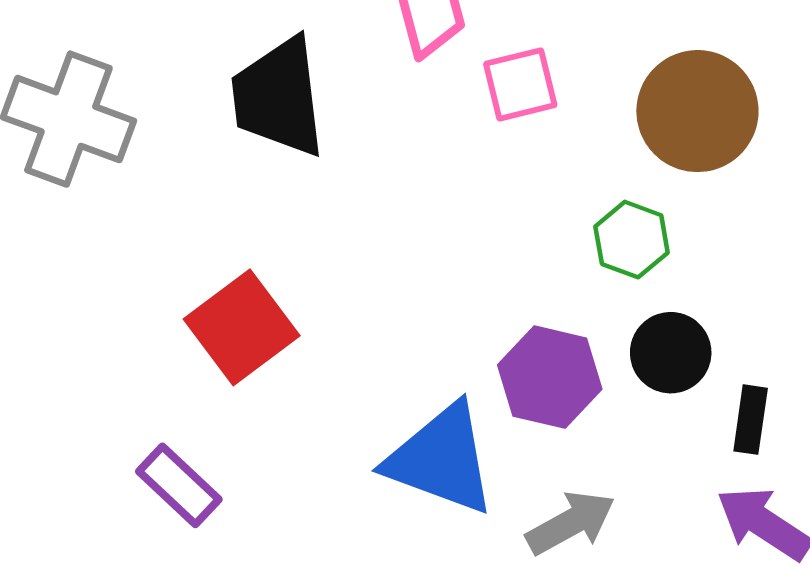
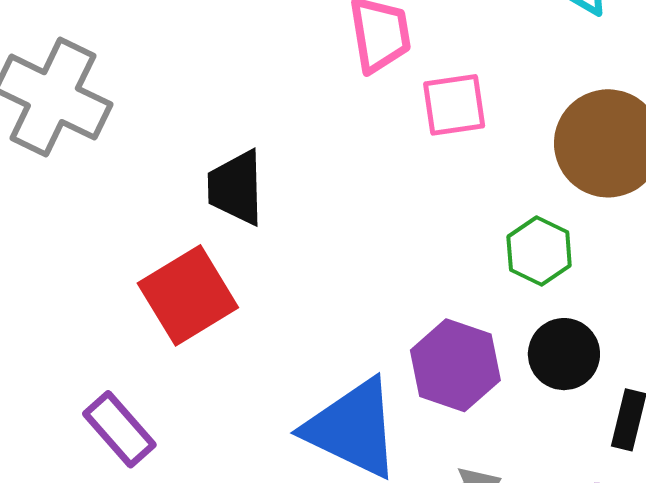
black trapezoid: (279, 97) -> (236, 188), moved, size x0.7

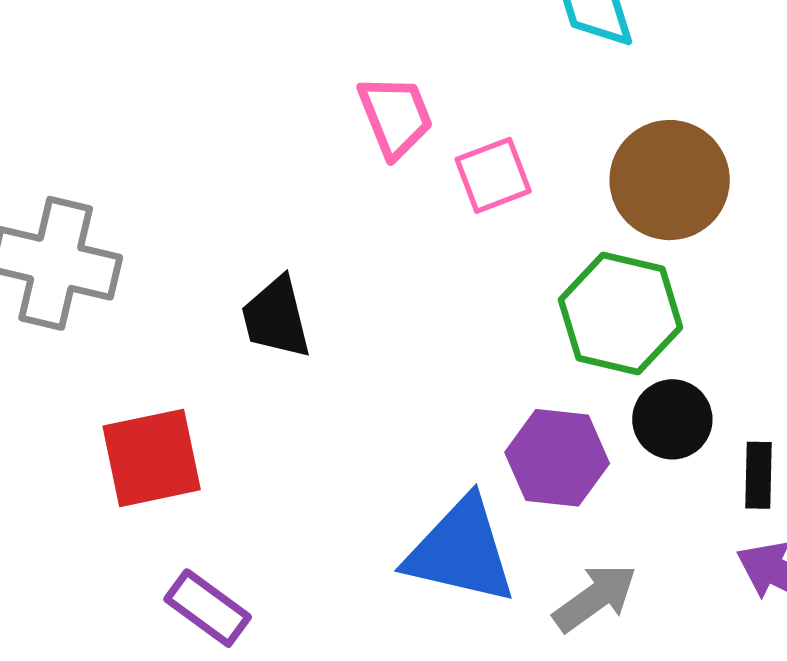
green hexagon: (539, 251) -> (621, 314), size x1.6
red square: (188, 295) -> (152, 458), moved, turned 32

